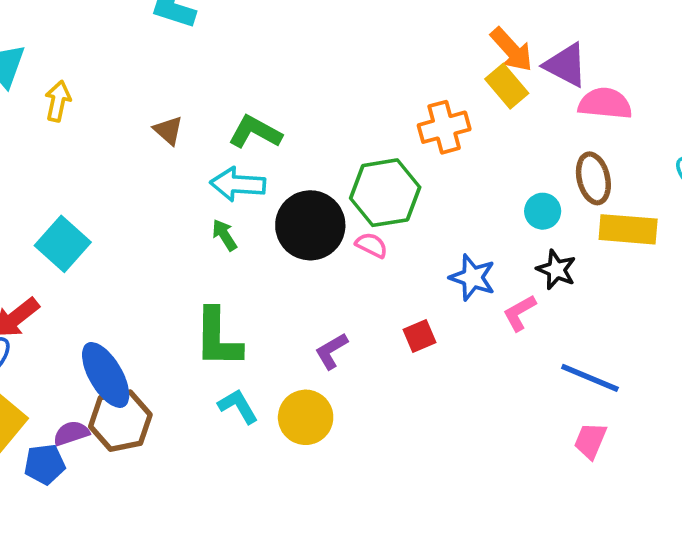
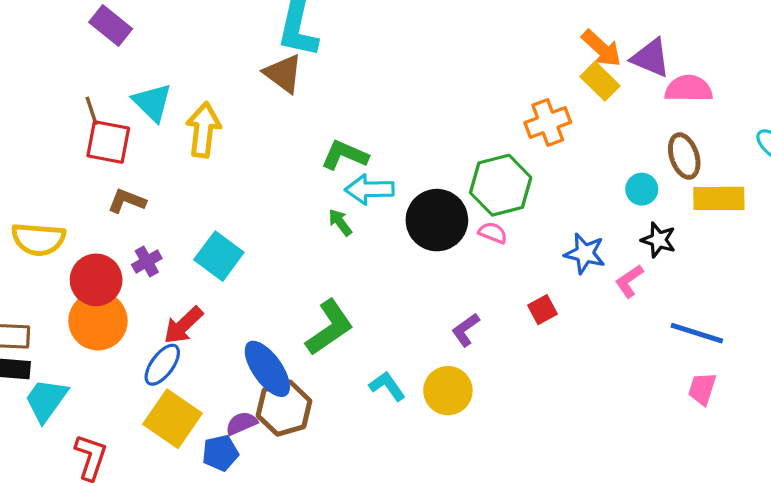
yellow arrow: (58, 101) -> (203, 130), size x1.5
brown triangle: (168, 130) -> (283, 74), moved, size x1.5
green L-shape: (255, 132) -> (345, 155), moved
green arrow: (224, 235) -> (340, 222), moved
green L-shape: (218, 338) -> (329, 327), moved, turned -120

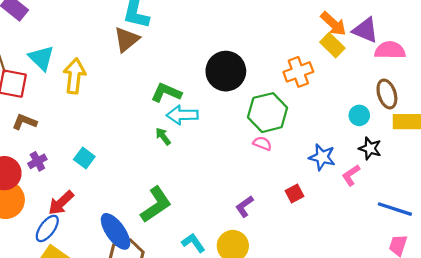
brown triangle: (283, 74) -> (127, 39), turned 44
black circle: (437, 220) -> (226, 71), moved
cyan square: (219, 256) -> (84, 158), size x0.7

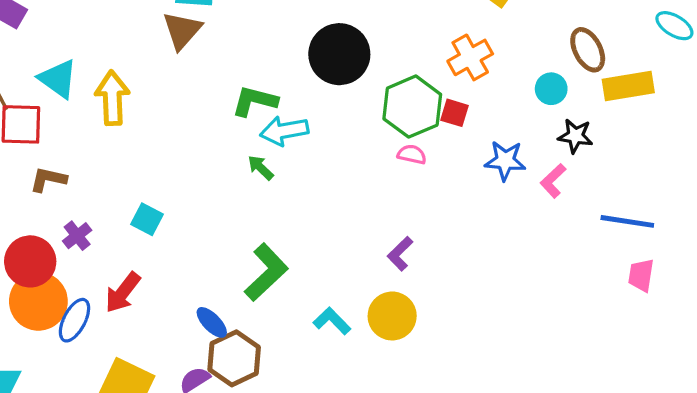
orange cross: (298, 72) -> (470, 57), moved
red square: (294, 193) -> (455, 113), moved, turned -36
blue ellipse: (47, 228) -> (74, 320), moved
blue ellipse: (116, 231) -> (212, 322), size x0.6

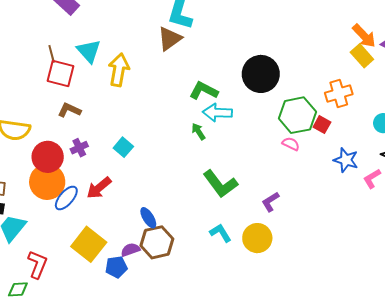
green L-shape: (266, 272) -> (220, 184), moved, turned 84

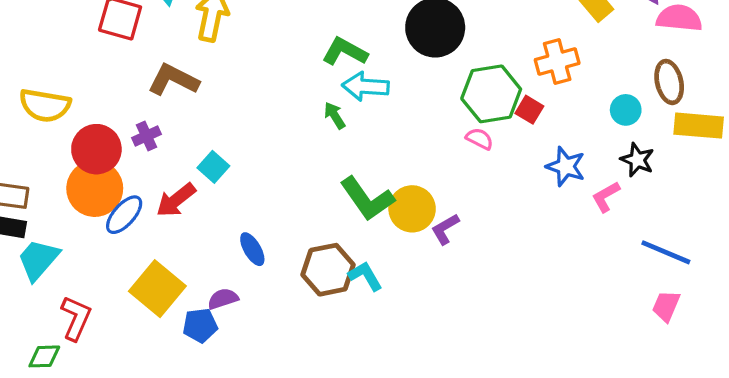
brown L-shape: (69, 110) -> (173, 80), moved, size x1.4
cyan square: (123, 147) -> (213, 167), moved
yellow circle: (257, 238) -> (412, 209), moved
brown hexagon: (157, 242) -> (328, 270), moved

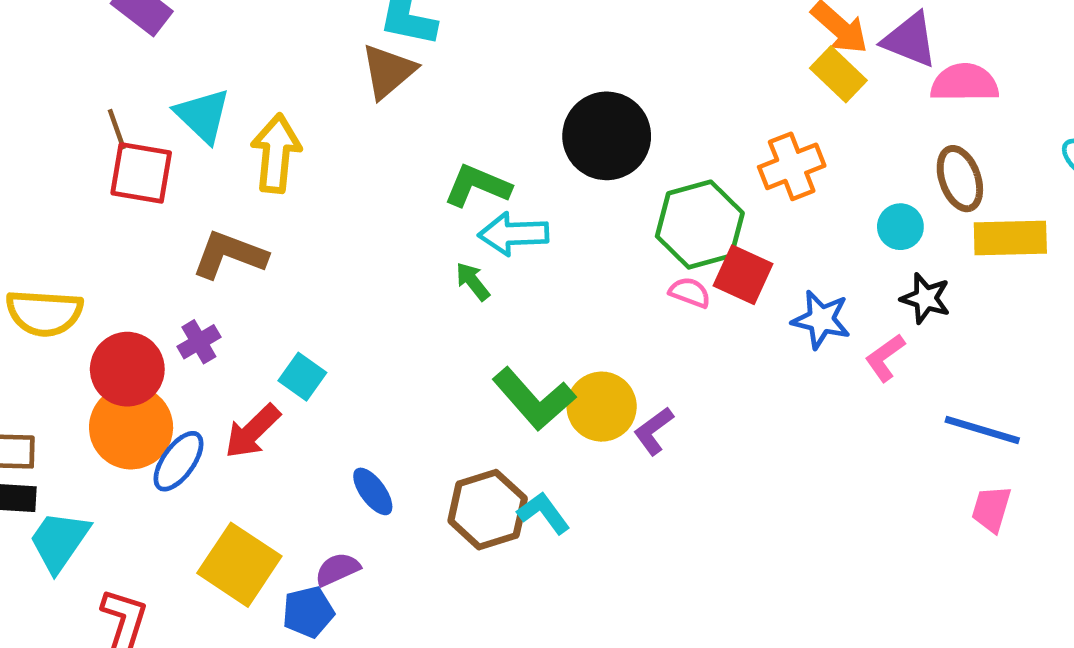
red square: (529, 110) -> (743, 275), moved, size x1.4

